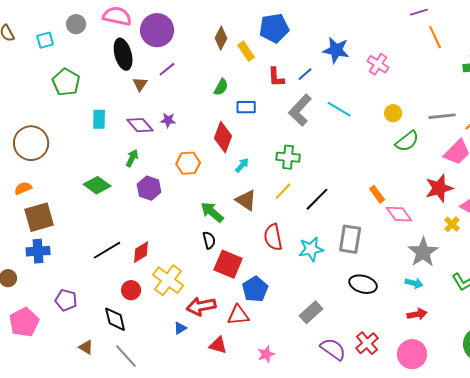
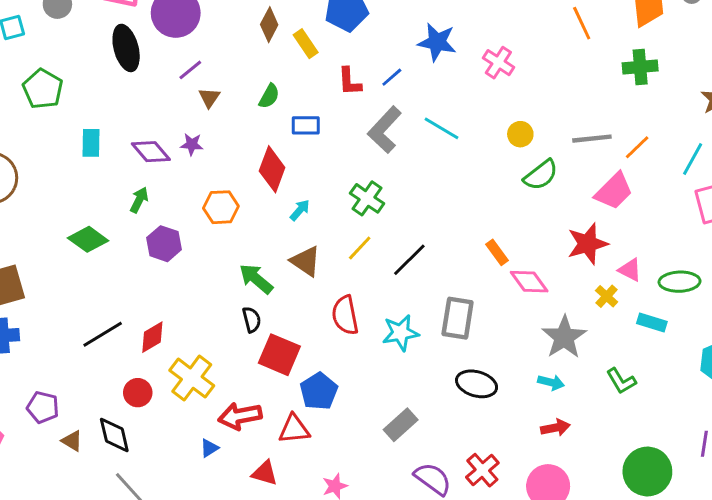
brown triangle: (140, 84) -> (209, 98), moved
green cross: (288, 157) -> (367, 198), turned 30
brown triangle: (86, 347) -> (72, 441), moved

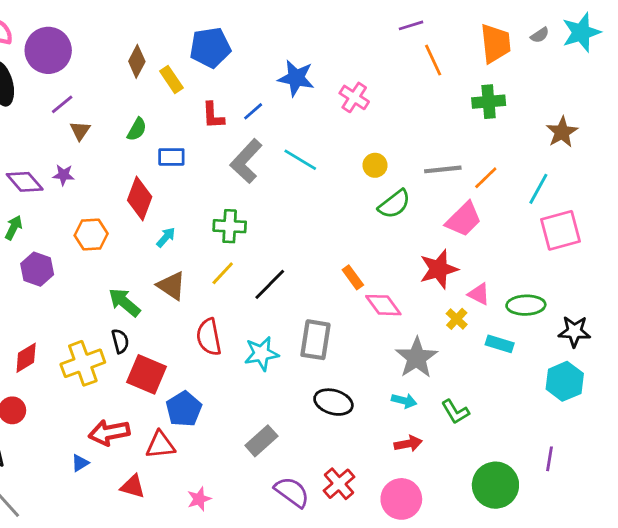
green cross: (367, 198) -> (230, 226), turned -32
yellow cross: (192, 378) -> (83, 363), moved, turned 33
green L-shape: (621, 381) -> (455, 412), moved

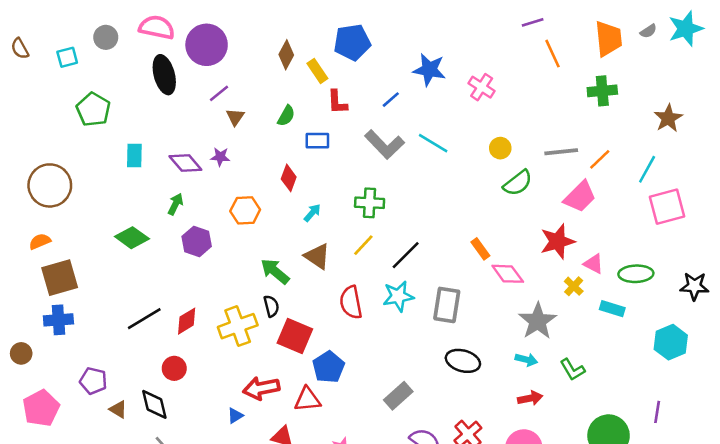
red L-shape: (213, 115) -> (337, 102), moved
gray L-shape: (246, 161) -> (385, 144), turned -87
red diamond: (140, 199) -> (289, 178), size x0.7
black star: (574, 331) -> (694, 286), moved
cyan star: (261, 354) -> (398, 296), moved

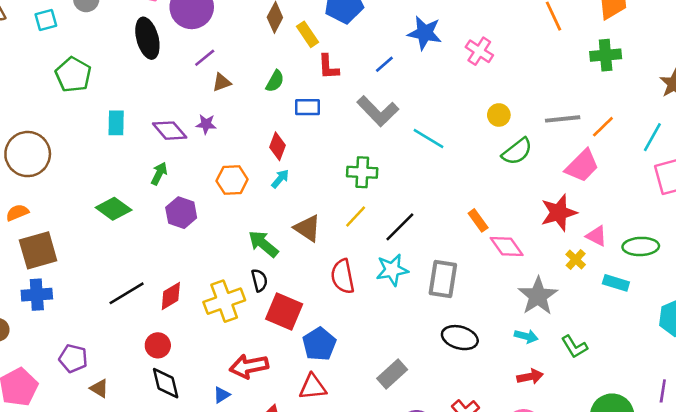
brown triangle: (235, 117) -> (222, 82), turned 36
cyan line: (433, 143) -> (429, 138), moved
cyan arrow: (312, 213) -> (280, 179), moved
red triangle: (307, 399) -> (313, 387), moved
black diamond: (154, 404) -> (166, 383), moved

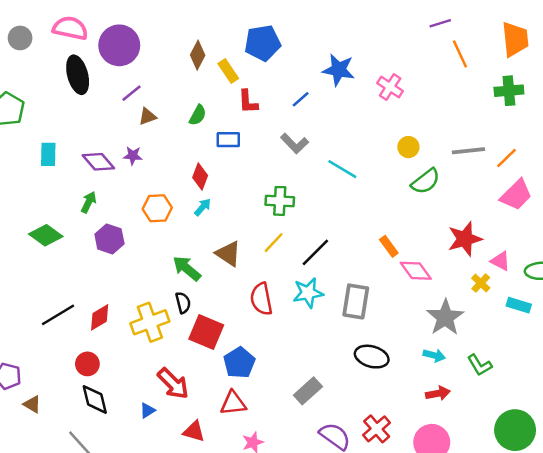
gray L-shape: (378, 111) -> (294, 143), size x0.7
pink trapezoid: (582, 166) -> (516, 195), moved
red arrow: (249, 366) -> (173, 384), turned -124

